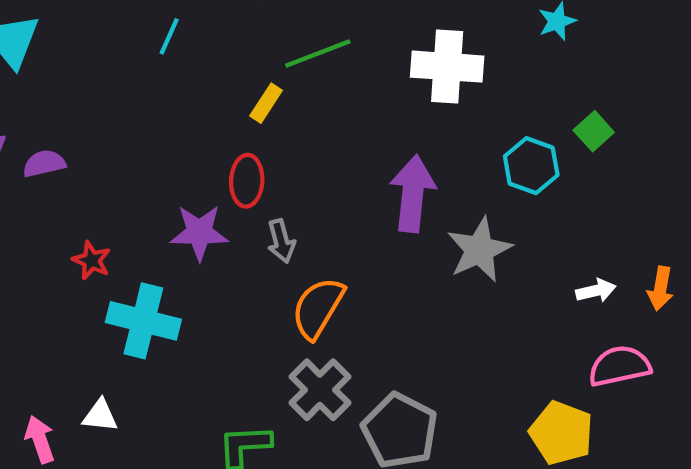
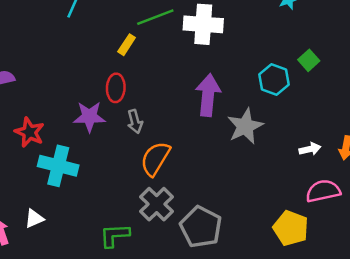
white cross: (447, 67) -> (203, 24), moved
red star: (92, 260) -> (29, 132), size x1.4
white triangle: (100, 416) -> (34, 219), turned -30

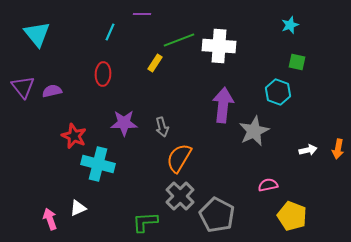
green square: (309, 60) -> (297, 62), moved, turned -36
red ellipse: (116, 88) -> (103, 74), moved
pink semicircle: (323, 191) -> (268, 185), moved, size x0.7

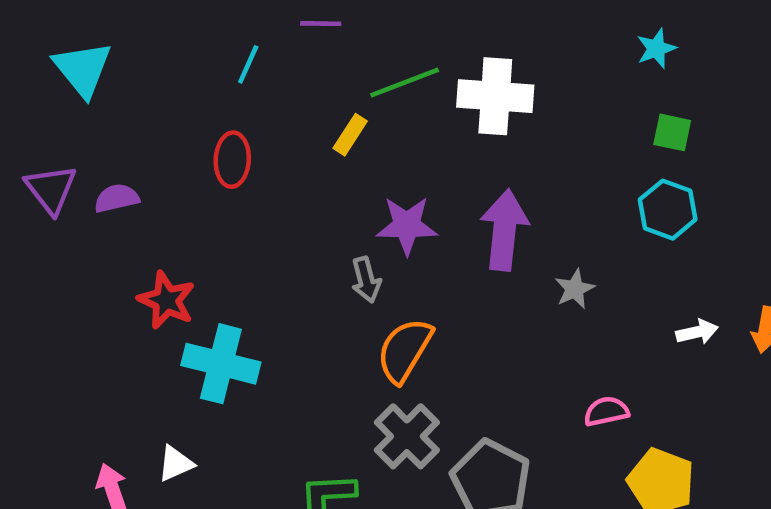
cyan hexagon: (278, 92) -> (668, 210), moved
purple star: (124, 123) -> (407, 225), moved
gray star: (254, 131) -> (575, 289), size x0.6

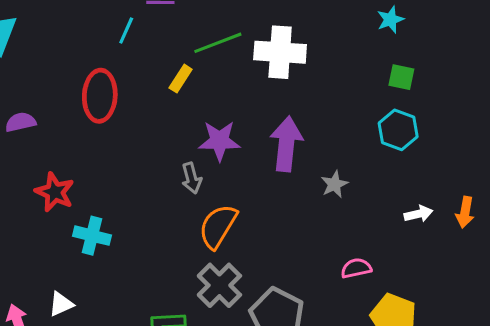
cyan line: (248, 64) -> (126, 30), moved
red ellipse: (232, 160) -> (100, 96), size x1.4
cyan cross: (221, 364) -> (92, 236), size x0.7

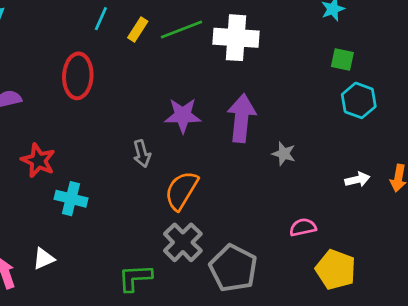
yellow rectangle: (181, 79) -> (138, 30), moved
cyan hexagon: (398, 130) -> (359, 100), moved
gray arrow: (191, 178) -> (142, 154), moved
gray star: (334, 184) -> (284, 154), turned -30

